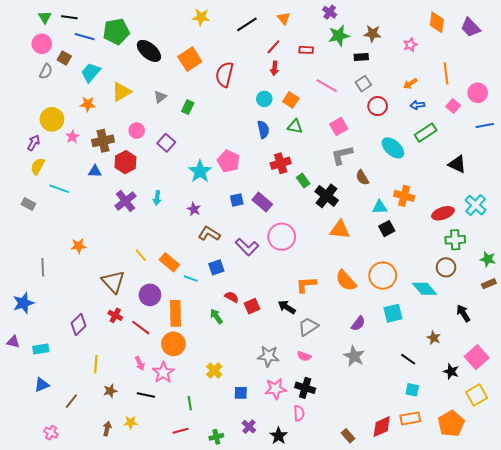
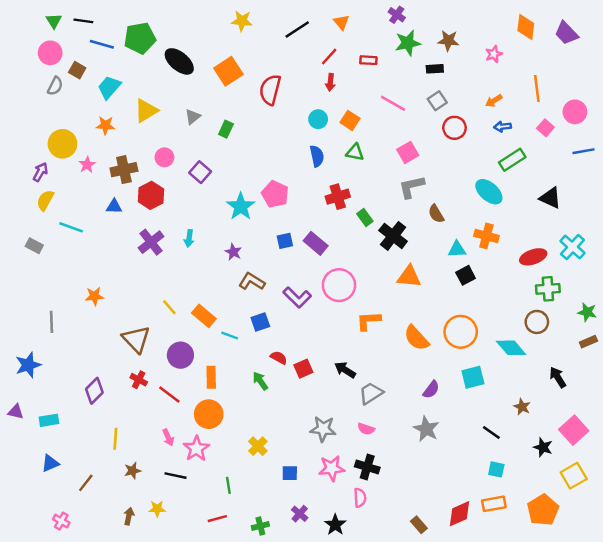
cyan ellipse: (393, 148) -> (489, 192), moved
orange L-shape: (306, 285) -> (368, 321), moved
orange rectangle: (175, 313) -> (211, 377), size x0.7

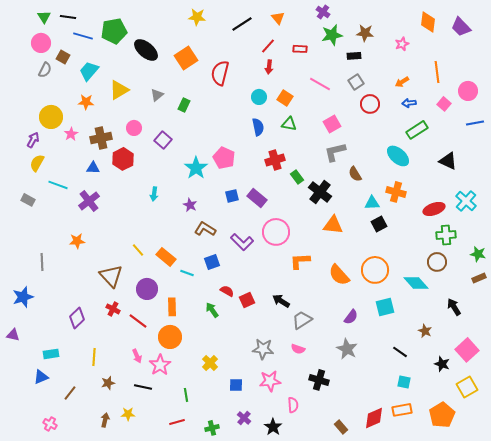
purple cross: (151, 242) -> (89, 201), moved
cyan rectangle: (49, 420) -> (51, 354), moved
black cross: (367, 467) -> (319, 380), moved

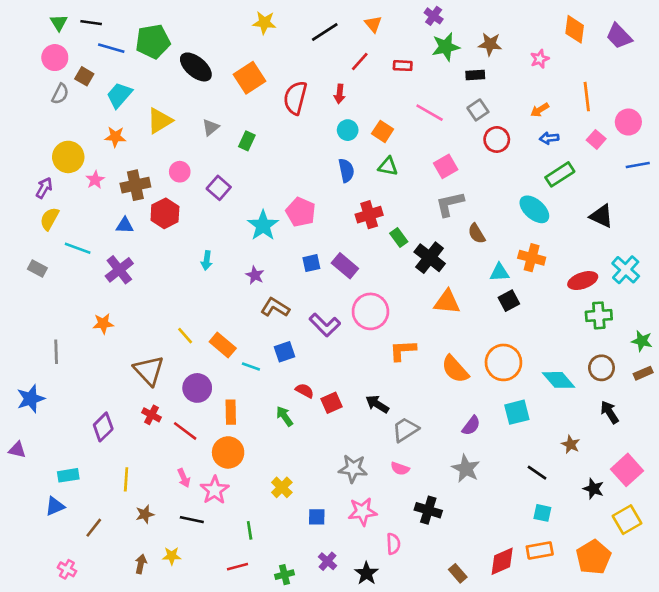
red arrow: (269, 67) -> (340, 94), moved
brown circle: (437, 262) -> (601, 368), moved

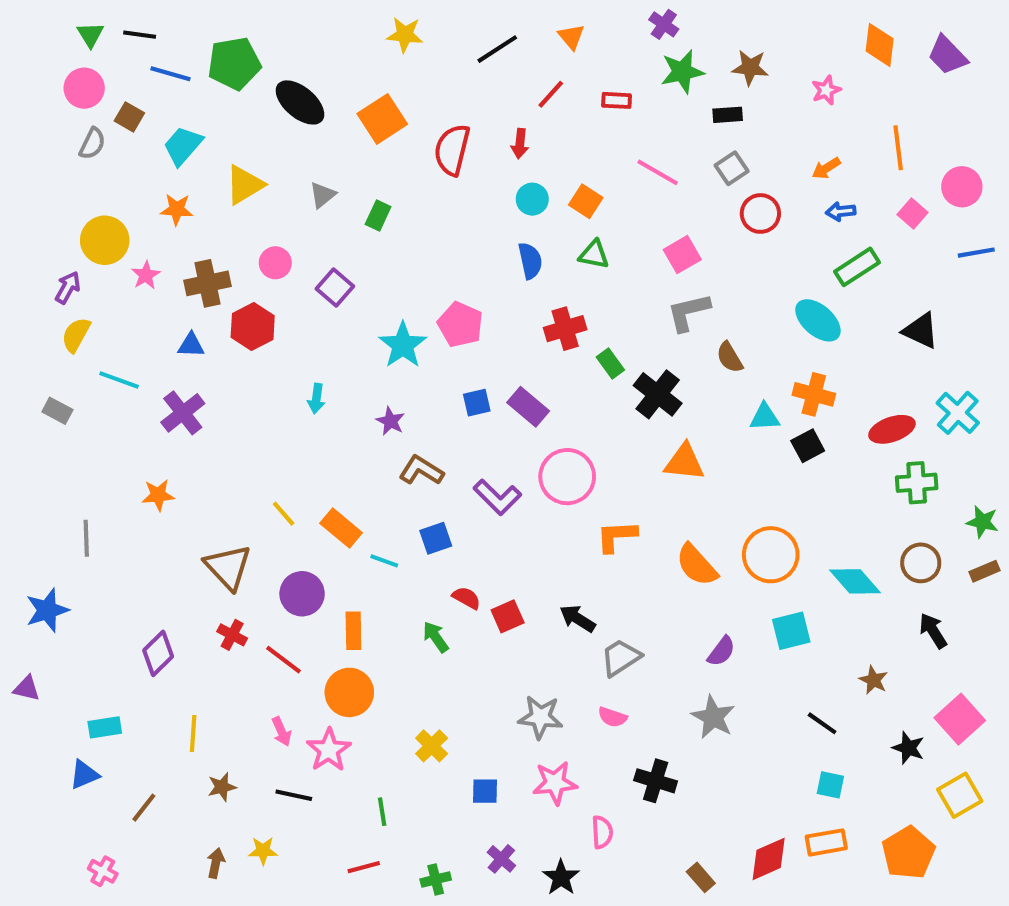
black square: (509, 301) -> (808, 446), moved

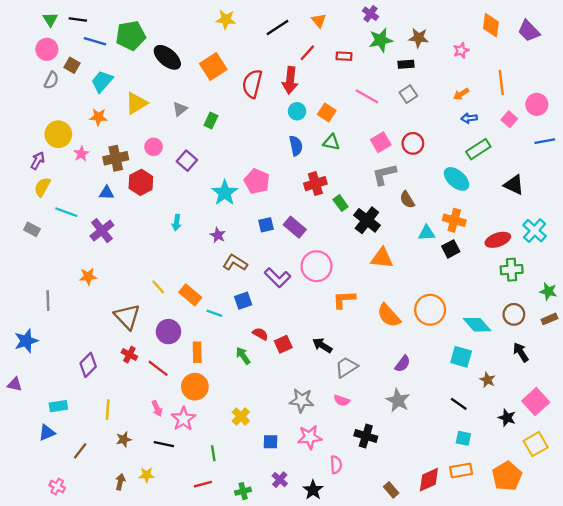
red arrow: (520, 144) -> (290, 80), size x1.6
red circle: (760, 213) -> (413, 143), moved
cyan square: (791, 631) -> (461, 357), moved, turned 30

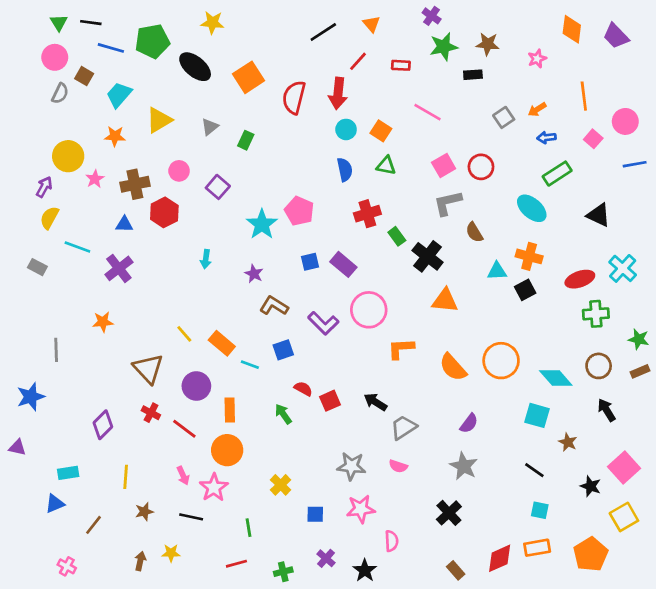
yellow star: (226, 19) -> (212, 23), moved
gray square: (408, 94) -> (504, 117), moved
black cross: (366, 436) -> (449, 513), moved, turned 30

